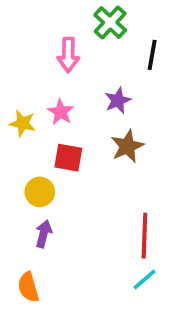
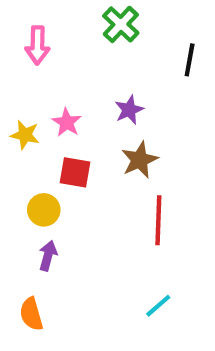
pink arrow: (68, 55) -> (37, 45), moved
black line: (152, 55) -> (190, 60), moved
red line: (144, 236) -> (158, 220), moved

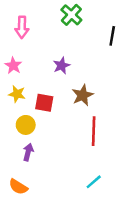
purple star: (129, 110) -> (62, 66), moved
pink star: (67, 122) -> (13, 66), moved
yellow star: (25, 135) -> (17, 94), moved
orange semicircle: (31, 314) -> (18, 187), turned -42

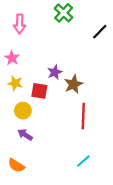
black line: (112, 36) -> (100, 32), turned 35
purple star: (62, 66) -> (55, 72), moved
purple arrow: (28, 152) -> (25, 135), turned -72

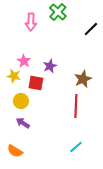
pink arrow: (20, 24) -> (31, 22), moved
pink star: (12, 58) -> (24, 61), moved
brown star: (73, 84) -> (83, 79), moved

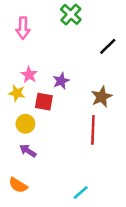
pink arrow: (31, 22) -> (23, 28), moved
black line: (91, 29) -> (108, 46), moved
cyan line: (76, 147) -> (81, 193), moved

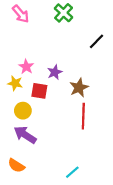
pink arrow: (23, 28) -> (21, 14), moved, turned -42
brown star: (102, 97) -> (79, 88), moved
purple arrow: (28, 151) -> (25, 135), size x1.5

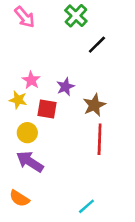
black line: (96, 41) -> (97, 45), moved

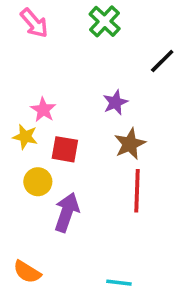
black line: (97, 45) -> (162, 61), moved
purple star: (65, 87) -> (115, 102), moved
purple arrow: (30, 162) -> (67, 212), moved, turned 76
cyan line: (86, 206) -> (119, 283), turned 48

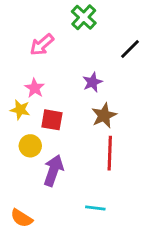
pink arrow: (34, 23) -> (42, 45), moved, turned 90
cyan line: (119, 283) -> (95, 208), moved

